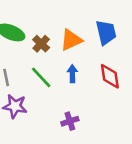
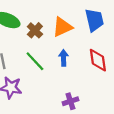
purple cross: (70, 121) -> (70, 101), moved

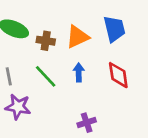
brown cross: (35, 30) -> (46, 41), turned -35

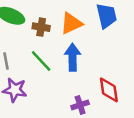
blue arrow: (79, 72) -> (73, 57), size x1.5
red diamond: (118, 75) -> (109, 90), moved

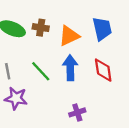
brown cross: (41, 27) -> (41, 28), moved
red diamond: (109, 90) -> (103, 70), moved

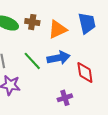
blue arrow: (70, 68) -> (59, 58), turned 80
red diamond: (103, 70) -> (85, 73), moved

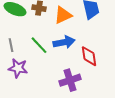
purple cross: (65, 98) -> (70, 80), size x1.5

